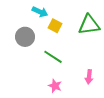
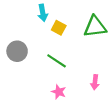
cyan arrow: (40, 12) -> (43, 13), turned 56
gray circle: (25, 37) -> (17, 51), moved

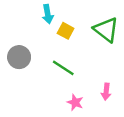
green triangle: (95, 27) -> (106, 30), turned 45
pink star: (59, 92) -> (75, 102), moved

